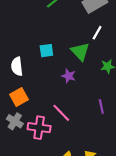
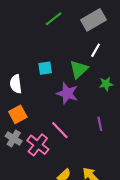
green triangle: (80, 52) -> (79, 69), turned 30
purple star: (69, 76) -> (67, 93), size x1.5
pink cross: (39, 128) -> (38, 145), turned 30

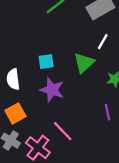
purple star: (67, 93) -> (52, 90), moved
purple line: (100, 124) -> (107, 112), moved

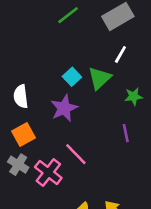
cyan square: (46, 62) -> (72, 77), moved, turned -35
purple star: (52, 90) -> (64, 108), turned 30

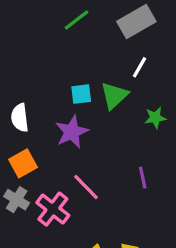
cyan square: (72, 77) -> (81, 94), turned 36
purple line: (126, 133) -> (143, 178), moved

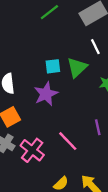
white line: (140, 67) -> (95, 47), turned -56
pink line: (86, 187) -> (68, 141), moved

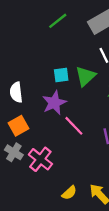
pink line: (68, 141) -> (74, 126), moved

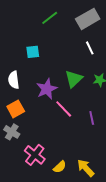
cyan square: (61, 75) -> (33, 52), moved
green triangle: (85, 76) -> (74, 79), moved
pink cross: (40, 159) -> (35, 155), moved

